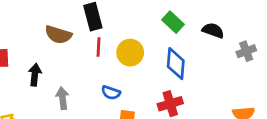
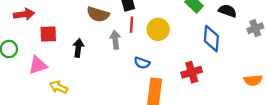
blue diamond: (176, 64) -> (211, 39), moved
gray arrow: (62, 98) -> (115, 40), moved

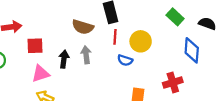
gray arrow: (115, 40) -> (86, 55), moved
blue semicircle: (142, 63) -> (125, 60), moved
pink triangle: (38, 65) -> (40, 74), moved

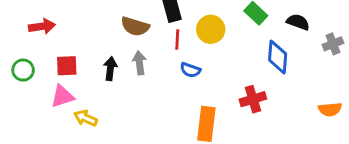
yellow circle: (141, 41) -> (211, 29), moved
red square: (35, 46) -> (67, 66), moved
pink triangle: (40, 74) -> (62, 96), moved

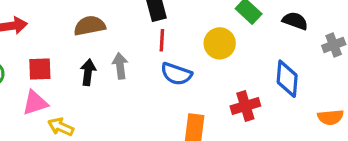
brown semicircle: (135, 26) -> (90, 26), moved, turned 152
yellow circle: (211, 29) -> (220, 43), moved
blue diamond: (278, 57) -> (287, 79), moved
blue semicircle: (190, 70) -> (176, 74), size x1.4

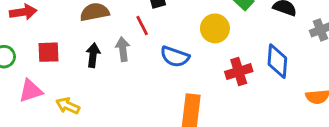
red line: (162, 40) -> (142, 25), moved, turned -30
pink triangle: (35, 103) -> (31, 91), moved
red cross: (245, 106) -> (239, 72), moved

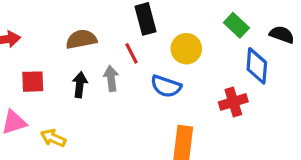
yellow circle: (215, 28) -> (186, 49), moved
blue diamond: (277, 61) -> (257, 66), moved

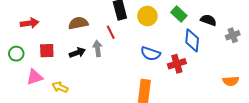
yellow circle: (186, 49) -> (147, 16), moved
black arrow: (80, 85) -> (77, 53), turned 63
blue semicircle: (166, 86) -> (150, 54), moved

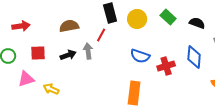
red line: (111, 32) -> (101, 35), turned 56
blue diamond: (192, 40) -> (194, 57), moved

